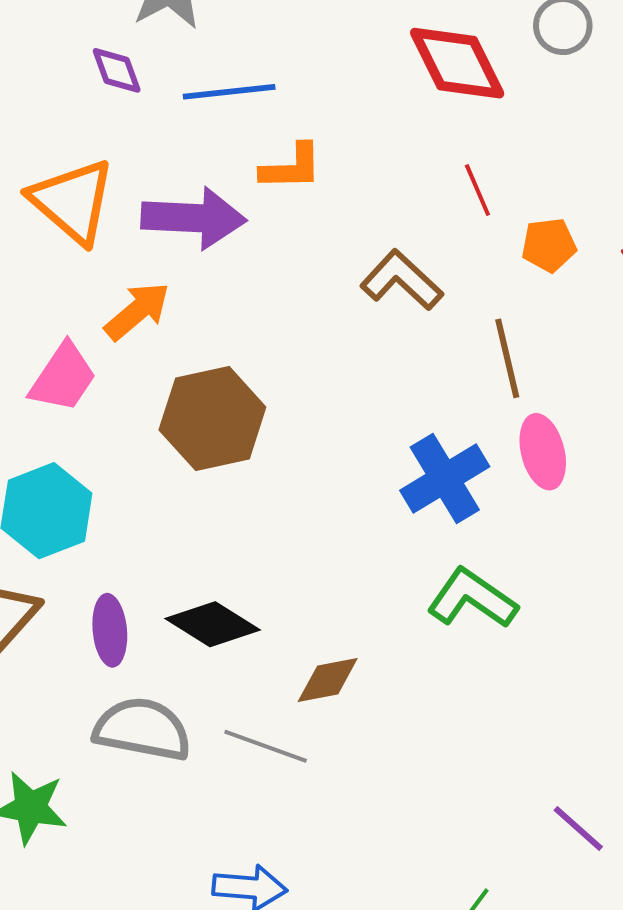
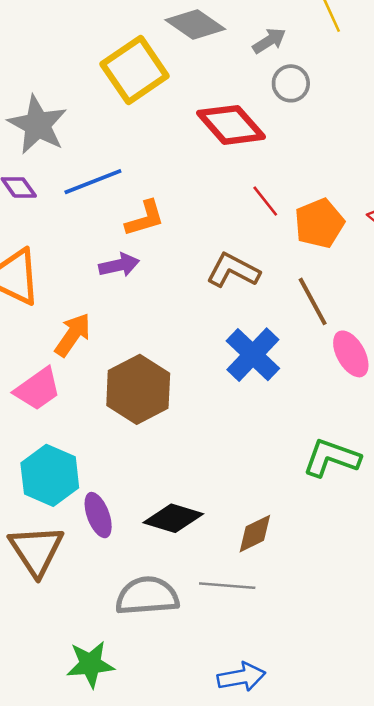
purple arrow: (194, 218) -> (119, 265), moved, size x0.6
orange pentagon: (549, 245) -> (319, 223), size x1.4
pink trapezoid: (63, 377) -> (38, 389), turned 36
blue cross: (445, 478) -> (253, 355), moved
purple ellipse: (110, 630) -> (98, 515), moved

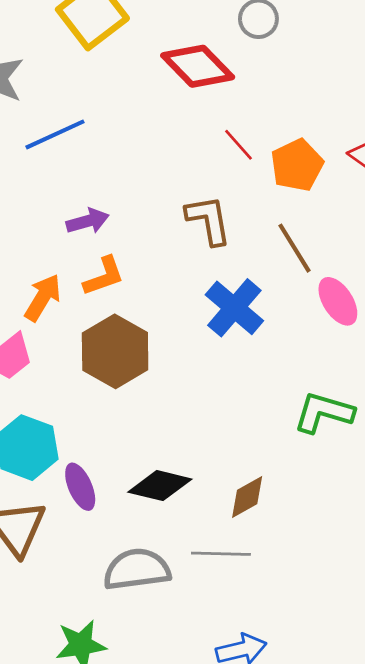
orange L-shape: (145, 218) -> (104, 276), moved
brown L-shape: (233, 270) -> (209, 220), turned 56

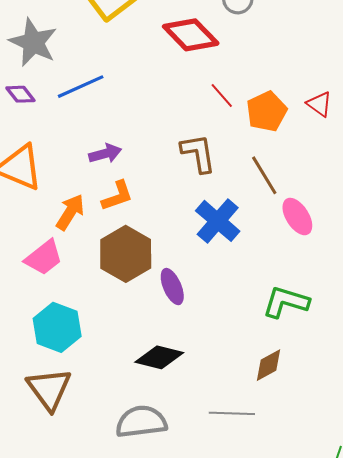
purple ellipse: (80, 487) -> (172, 287), moved
brown diamond: (247, 497) -> (269, 365), moved
gray line: (221, 554) -> (232, 413), moved

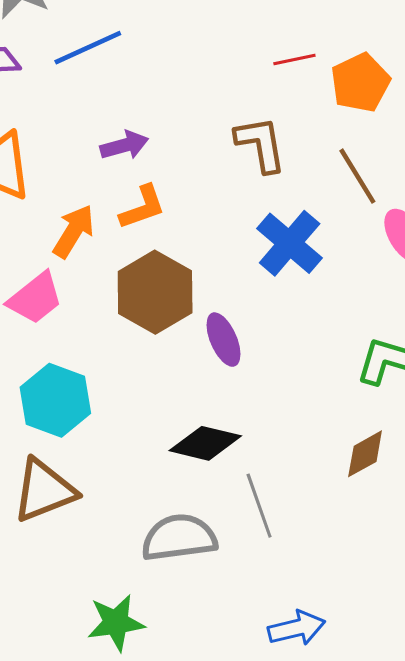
red line: (222, 95) -> (294, 59), turned -60
brown triangle: (49, 389) -> (44, 490), turned 45
gray line: (232, 413) -> (259, 506), moved, turned 69

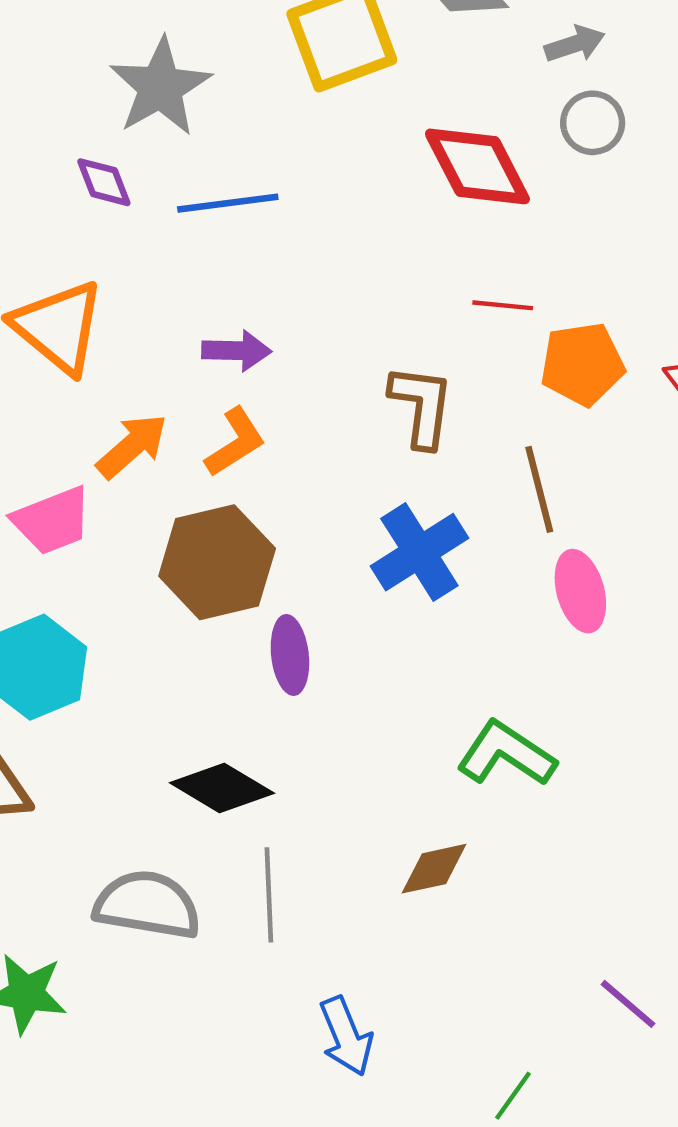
orange L-shape: (142, 207) -> (235, 442), turned -30
blue arrow: (297, 628) -> (346, 1036), moved, turned 64

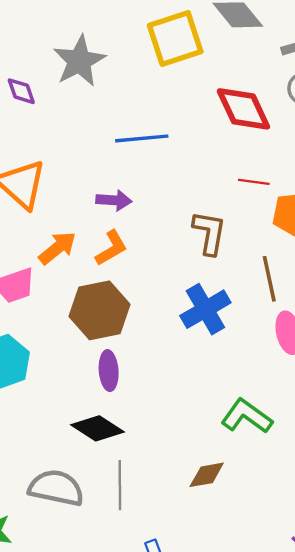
purple diamond: (104, 182) -> (21, 91), moved
blue line: (228, 203) -> (142, 138), moved
purple ellipse: (290, 655) -> (109, 371), moved

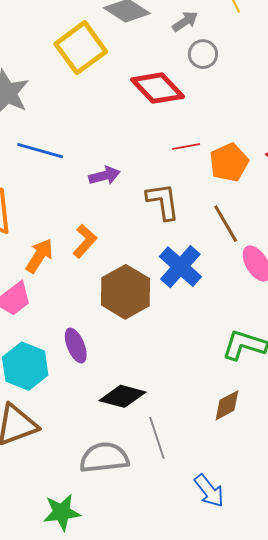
blue line: (142, 138) -> (40, 151), moved, turned 39
purple arrow: (114, 200) -> (104, 176), moved
brown hexagon: (99, 310) -> (125, 292), moved
purple ellipse: (109, 371) -> (76, 346), moved

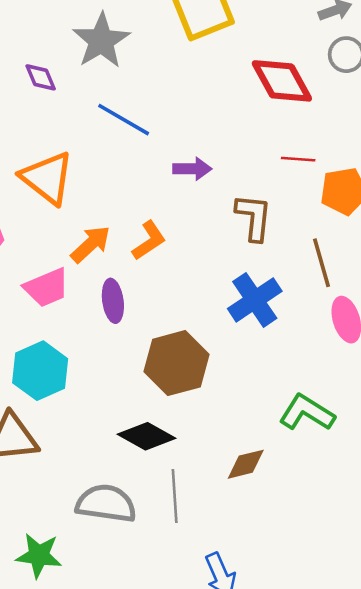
brown hexagon: (125, 292) -> (176, 363), moved
purple ellipse: (76, 346) -> (113, 301), moved
brown diamond: (227, 405) -> (246, 464), moved

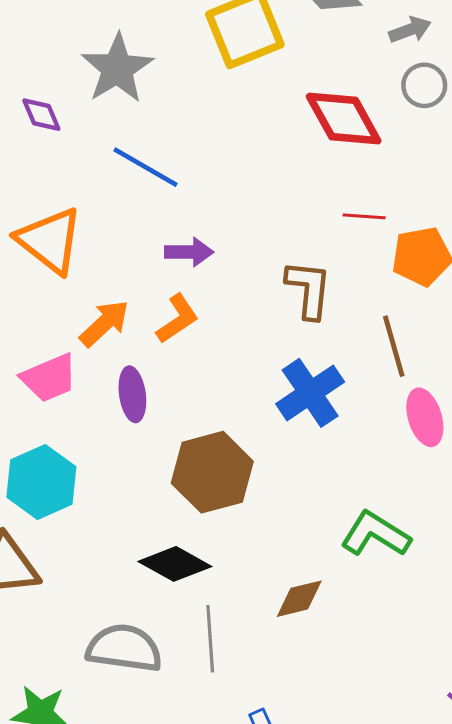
purple arrow: (192, 169) -> (189, 252), moved

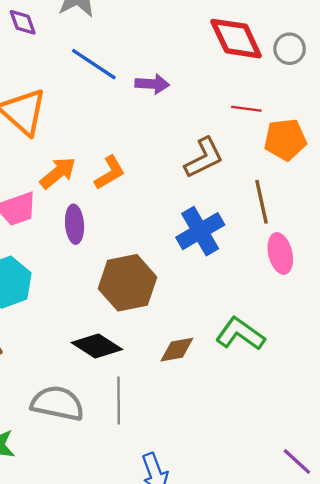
gray circle: (424, 85) -> (290, 49), moved
purple arrow: (189, 252) -> (152, 84), moved
brown L-shape: (309, 289) -> (204, 158), turned 54
brown diamond: (299, 599) -> (177, 350), moved

